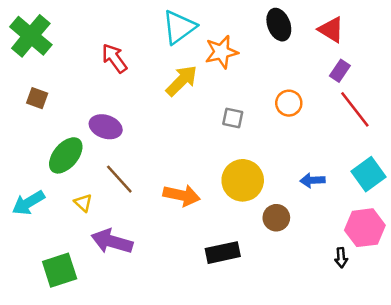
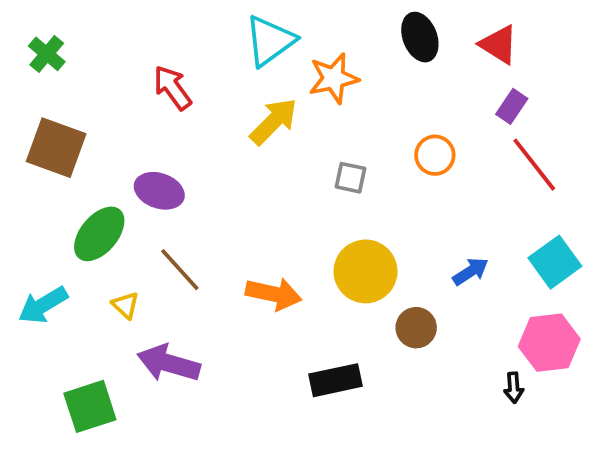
green cross: (31, 36) -> (47, 54), size x0.6
brown square: (37, 98) -> (56, 148), size x1.8
blue arrow: (312, 180) -> (471, 271), turned 150

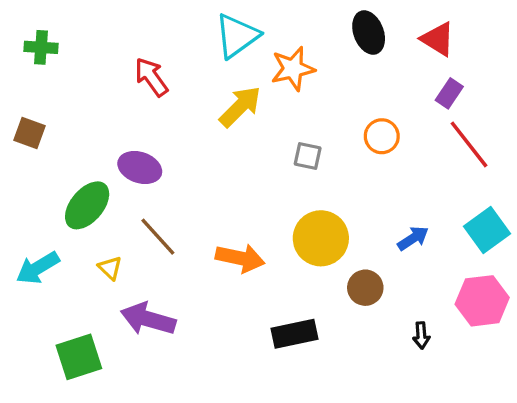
green cross: (47, 54) -> (41, 47), turned -36
brown square: (56, 148) -> (29, 133), moved, size x0.6
black arrow: (514, 388) -> (421, 335), moved

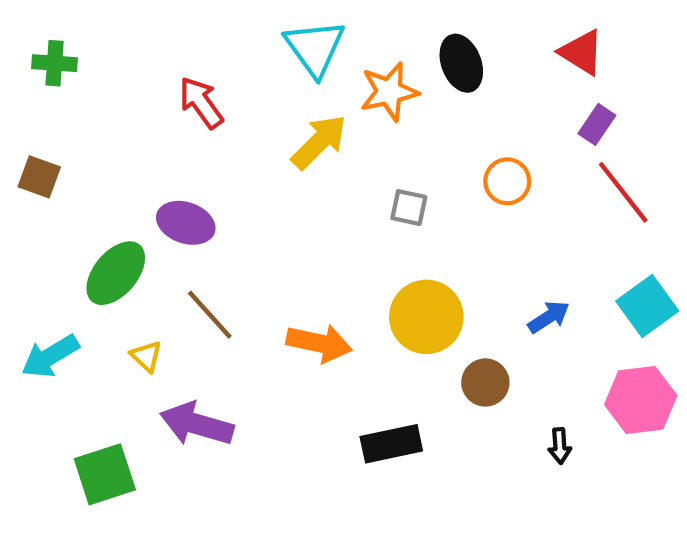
black ellipse: (369, 33) -> (461, 63), moved
cyan triangle: (237, 36) -> (315, 48), turned -30

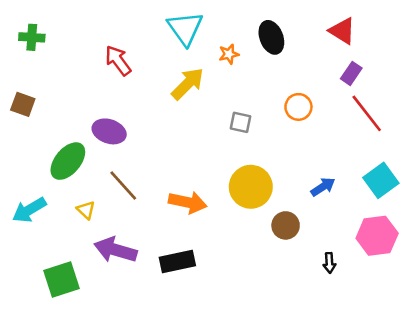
orange star: (389, 92) -> (229, 54), size x0.6
black rectangle: (391, 444) -> (177, 262), moved

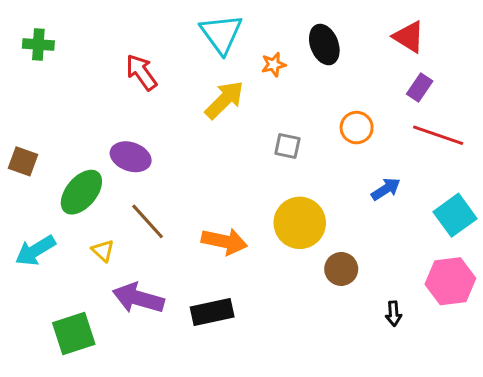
brown square: (23, 104) -> (23, 161), moved
red line: (367, 113) -> (438, 135), turned -33
blue arrow: (323, 187) -> (386, 189), moved

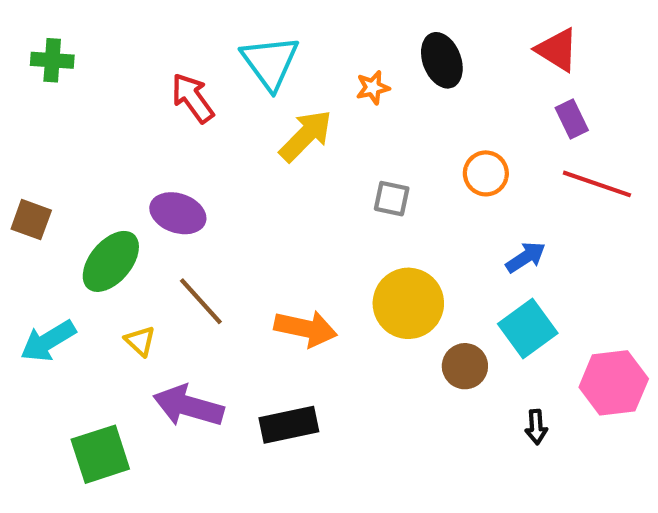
cyan triangle: (221, 34) -> (270, 62), moved
purple rectangle: (420, 88) -> (572, 119), turned -60
cyan square: (455, 215) -> (528, 328), moved

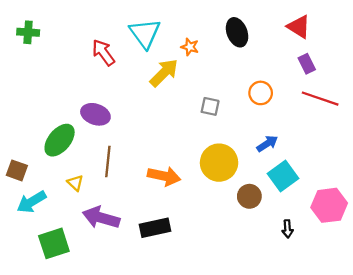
orange star: (373, 88) -> (190, 47), moved, turned 30
brown square: (31, 220) -> (17, 170), moved
blue arrow: (526, 257) -> (267, 144), moved
brown line: (201, 301) -> (108, 161), turned 48
cyan arrow: (48, 341) -> (31, 202), moved

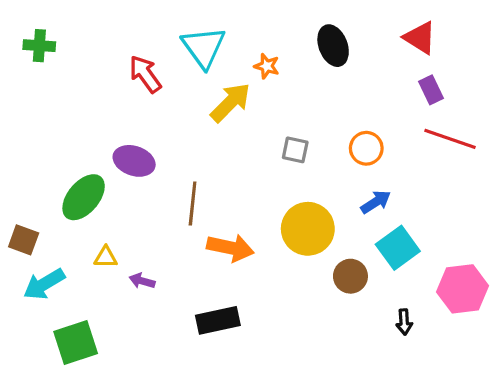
orange circle: (261, 93) -> (366, 148), moved
brown line: (108, 161) -> (193, 204), moved
yellow triangle: (75, 183) -> (106, 257), turned -42
purple arrow: (101, 218) -> (142, 281), moved, size x0.5

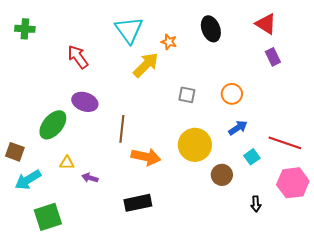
red arrow: (145, 74) -> (78, 57), moved
red line: (450, 139) -> (285, 143), moved
cyan square: (398, 248) -> (252, 157), size x0.6

